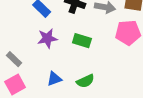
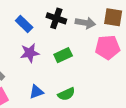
green rectangle: (82, 41) -> (63, 55), turned -42

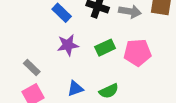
pink pentagon: (108, 47) -> (137, 52), moved

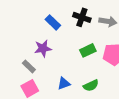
purple star: (68, 45) -> (43, 48), moved

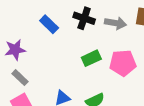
purple star: (43, 48) -> (15, 50), moved

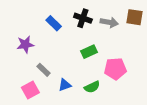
pink pentagon: (123, 63) -> (115, 69), moved
gray rectangle: (20, 78) -> (43, 70), moved

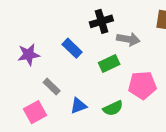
black cross: (83, 18) -> (101, 21), turned -36
gray arrow: (109, 22) -> (128, 39), moved
blue rectangle: (54, 23) -> (72, 48), moved

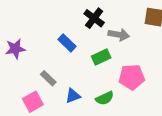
black cross: (101, 21) -> (94, 18), turned -36
purple star: (29, 55) -> (15, 49), moved

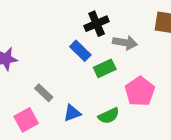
black cross: (94, 18) -> (97, 24), turned 30
blue rectangle: (67, 43) -> (80, 51), moved
pink pentagon: (132, 77) -> (140, 91), turned -30

